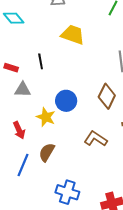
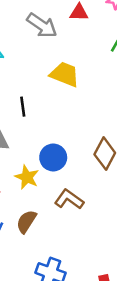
brown L-shape: (96, 139) -> (69, 199), moved

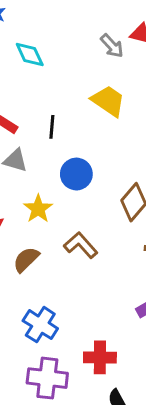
gray arrow: (42, 25) -> (112, 46), moved, size x0.7
blue circle: (53, 157) -> (76, 174), moved

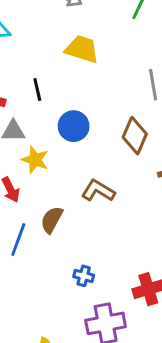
yellow star: (38, 209) -> (35, 160), moved
blue cross: (40, 325) -> (84, 276), size x0.6

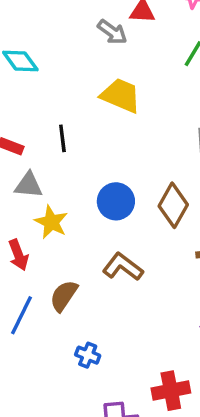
blue circle: (74, 126) -> (116, 201), moved
blue cross: (84, 276) -> (88, 355), moved

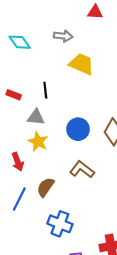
gray arrow: (112, 32) -> (63, 36), moved, turned -30
gray triangle: (29, 185) -> (36, 117), moved
blue cross: (88, 355) -> (60, 224), size x1.6

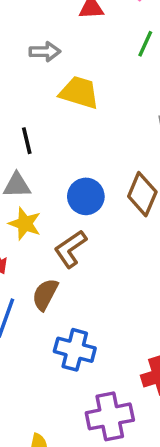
brown L-shape: (82, 169) -> (70, 249), moved, turned -65

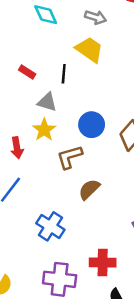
yellow trapezoid: (79, 92) -> (89, 49), moved
brown semicircle: (45, 294) -> (89, 189), moved

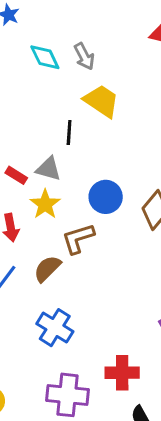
gray arrow: (96, 17) -> (84, 56), moved, turned 45
red rectangle: (27, 72) -> (16, 175), moved
brown semicircle: (89, 189) -> (47, 269), moved

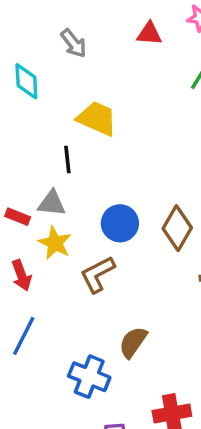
gray arrow: (84, 56) -> (74, 43), moved
cyan diamond: (45, 57) -> (26, 81), turned 32
brown semicircle: (47, 269) -> (133, 342), moved

